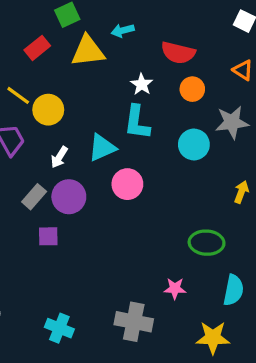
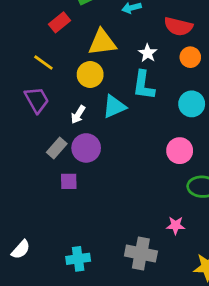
yellow triangle: (88, 51) -> (102, 42), moved
yellow circle: (48, 110) -> (90, 75), moved
pink circle: (127, 184) -> (180, 151), moved
cyan cross: (59, 328) -> (78, 259), turned -30

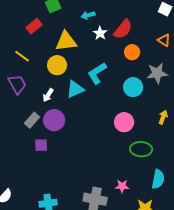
red semicircle: (178, 26) -> (123, 29), turned -65
white star: (148, 53) -> (100, 33), moved
cyan L-shape: (144, 85) -> (97, 73), turned 50
pink star: (176, 225) -> (122, 186), moved

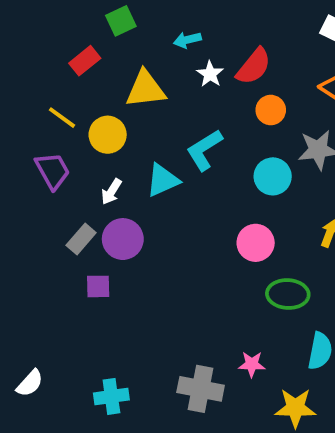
yellow circle: (57, 65) -> (108, 135), moved

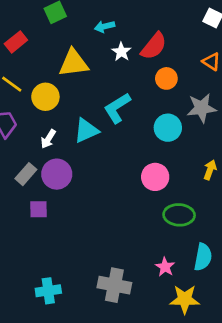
red rectangle: (85, 61) -> (16, 42), moved
pink star: (252, 364) -> (165, 267), moved, turned 30

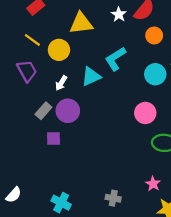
gray cross: (114, 285) -> (113, 198), size x0.6
cyan cross: (48, 291) -> (61, 203), turned 36

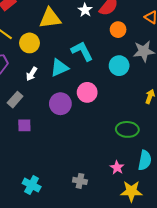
cyan L-shape: (115, 59) -> (82, 51), turned 95
purple circle: (68, 111) -> (60, 104), moved
pink circle: (145, 113) -> (87, 92), moved

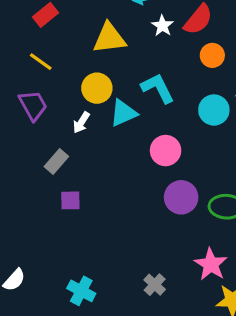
yellow circle: (30, 43) -> (97, 88), moved
purple circle: (60, 104) -> (181, 197), moved
pink star: (117, 168) -> (211, 264), size x1.5
gray cross: (80, 181) -> (155, 285), turned 32

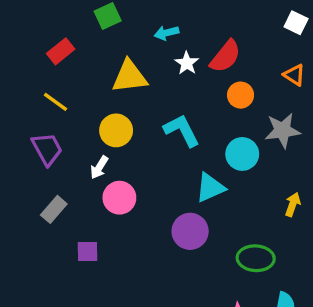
cyan triangle: (123, 113) -> (210, 188), moved
pink circle: (166, 151) -> (119, 198), moved
gray rectangle: (56, 161) -> (54, 209), moved
purple circle: (181, 197) -> (190, 231), moved

